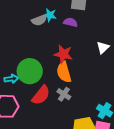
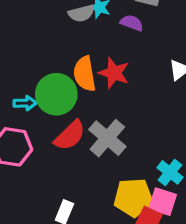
orange semicircle: (64, 72) -> (85, 74), moved
gray cross: (64, 94) -> (107, 138), size x1.6

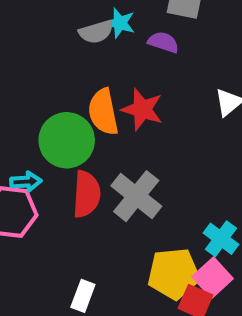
cyan arrow: (25, 103) -> (26, 182), moved
red semicircle: (70, 135) -> (87, 194), turned -40
pink square: (163, 202) -> (213, 278), turned 32

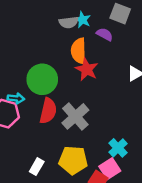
orange semicircle: (103, 112) -> (79, 51), moved
yellow pentagon: (174, 274) -> (73, 160), moved

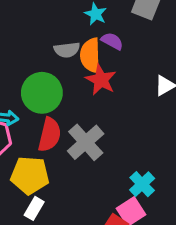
gray semicircle: (69, 22) -> (67, 50), moved
purple semicircle: (105, 34) -> (112, 41), moved
yellow pentagon: (73, 160) -> (30, 175), moved

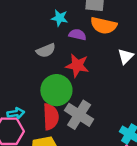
orange semicircle: (90, 55) -> (104, 25), moved, turned -60
green circle: (42, 93) -> (56, 90), moved

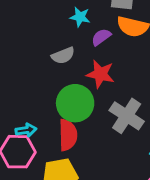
purple semicircle: (77, 35) -> (101, 37), turned -49
gray cross: (79, 115) -> (127, 116), moved

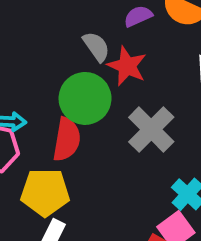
gray semicircle: (63, 56) -> (96, 47), moved, turned -115

